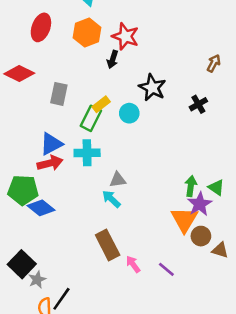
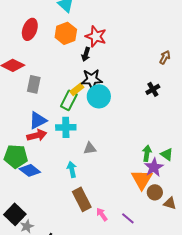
black star: (152, 88) -> (92, 79), moved, turned -30
gray rectangle: (59, 94) -> (34, 84), moved
cyan circle: (129, 113) -> (99, 96), size x1.5
cyan arrow: (111, 199) -> (72, 169), moved, turned 35

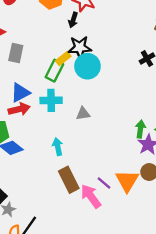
gray triangle: (90, 148) -> (83, 114), moved
orange triangle: (142, 179) -> (127, 181), moved
pink arrow: (102, 214) -> (91, 196), size x1.6
purple line: (128, 218) -> (104, 183), moved

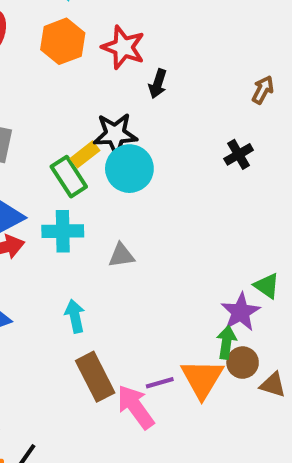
black arrow: (73, 20) -> (158, 84), moved
green rectangle: (54, 71) -> (69, 177), turned -60
green arrow: (140, 129) -> (226, 342), moved
purple line: (104, 183) -> (160, 383), turned -56

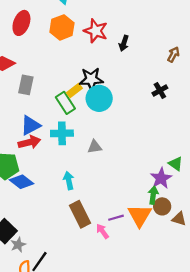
black arrow: (158, 84) -> (124, 43), moved
pink arrow: (135, 407) -> (102, 231), size x0.6

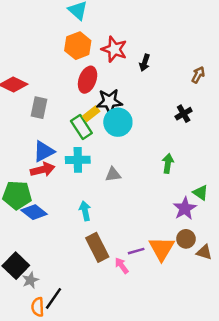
red ellipse: (21, 23) -> (88, 80), moved
green arrow: (153, 195) -> (168, 164), moved

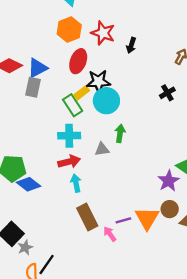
blue triangle: (44, 151) -> (38, 68), moved
green arrow: (168, 164) -> (120, 133), moved
red arrow: (43, 170) -> (69, 162), moved

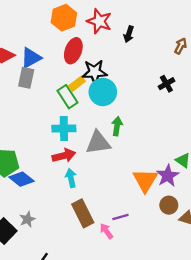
gray triangle: (102, 149) -> (98, 143), size x1.6
orange triangle: (147, 218) -> (145, 180), moved
gray star: (25, 247) -> (27, 219), moved

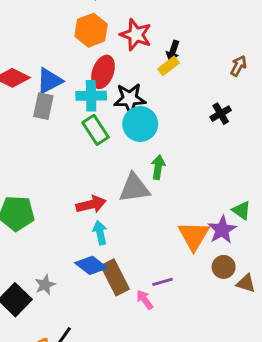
yellow rectangle: (77, 84) -> (169, 66), moved
cyan cross: (64, 129) -> (91, 96), moved
blue diamond: (21, 179) -> (91, 265), moved

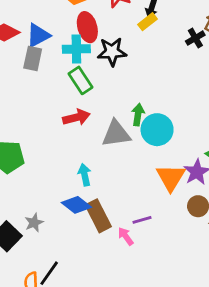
red ellipse: (103, 72) -> (87, 27), turned -36
black cross: (221, 114) -> (195, 38), moved
cyan circle: (140, 124) -> (157, 130), moved
red arrow: (91, 204) -> (76, 117), moved

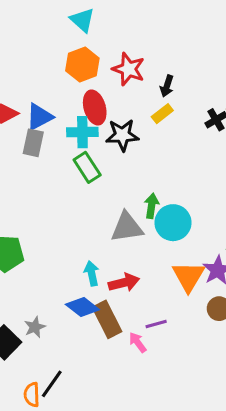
yellow rectangle: (147, 22) -> (162, 114), moved
red arrow: (76, 117) -> (124, 283), moved

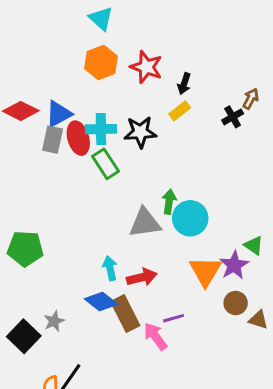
red ellipse: (95, 107) -> (78, 138), moved
pink arrow: (138, 342) -> (155, 336), size x1.4

